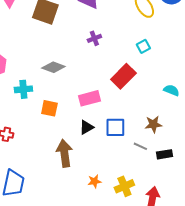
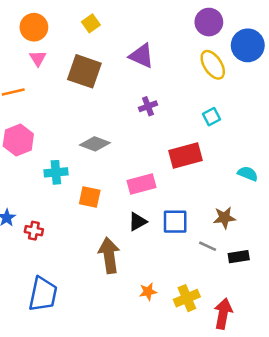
red rectangle: (123, 76) -> (186, 156), turned 30

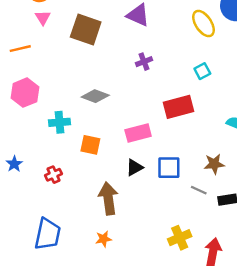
red cross: (34, 231) -> (54, 175), moved, turned -35
orange star: (148, 292) -> (104, 239), moved

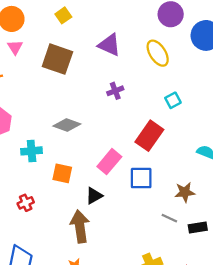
yellow ellipse: (203, 24) -> (158, 53), moved
red rectangle: (178, 107) -> (149, 136), turned -40
pink rectangle: (138, 133) -> (109, 162), turned -35
black triangle: (134, 168) -> (94, 196), moved
blue square: (169, 168) -> (141, 178), moved

